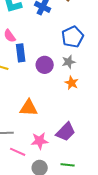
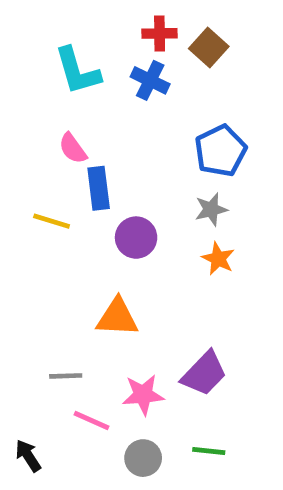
purple circle: (45, 65) -> (136, 238), moved

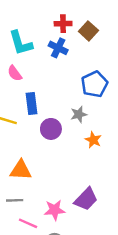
pink semicircle: (73, 148) -> (15, 73), moved
gray star: (211, 209) -> (79, 114), moved
orange triangle: (117, 317) -> (21, 170), moved

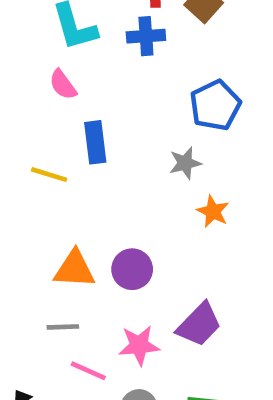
blue cross: (58, 48) -> (146, 36), turned -30
purple circle: (51, 129) -> (132, 269), moved

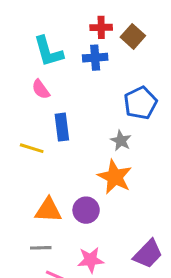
gray star: (185, 163) -> (121, 141), turned -30
orange star: (213, 212) -> (115, 177), moved, size x1.6
purple trapezoid: (199, 325) -> (148, 254), moved

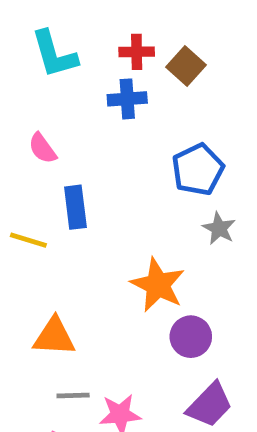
cyan L-shape: (48, 52) -> (54, 54), moved
gray star: (121, 141) -> (219, 228), moved
purple circle: (86, 210) -> (191, 337), moved
gray line: (41, 248) -> (73, 396), moved

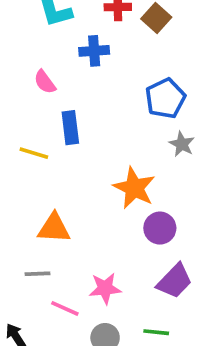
blue cross: (127, 99) -> (94, 51), moved
gray line: (73, 396) -> (37, 274), moved

